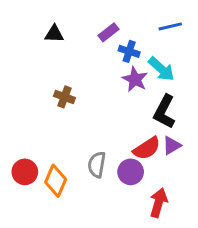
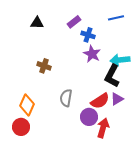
cyan arrow: (161, 69) -> (120, 60), moved, turned 132
gray semicircle: (97, 165) -> (66, 98), moved
red circle: (25, 172) -> (21, 127), moved
orange diamond: (56, 181) -> (27, 105), moved
red arrow: (159, 203) -> (103, 128), moved

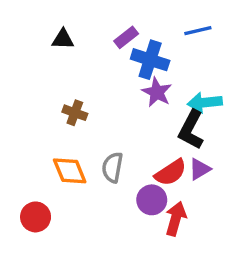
blue cross: (88, 35) -> (150, 60), size x1.5
orange diamond: (27, 105) -> (70, 171), moved, turned -45

